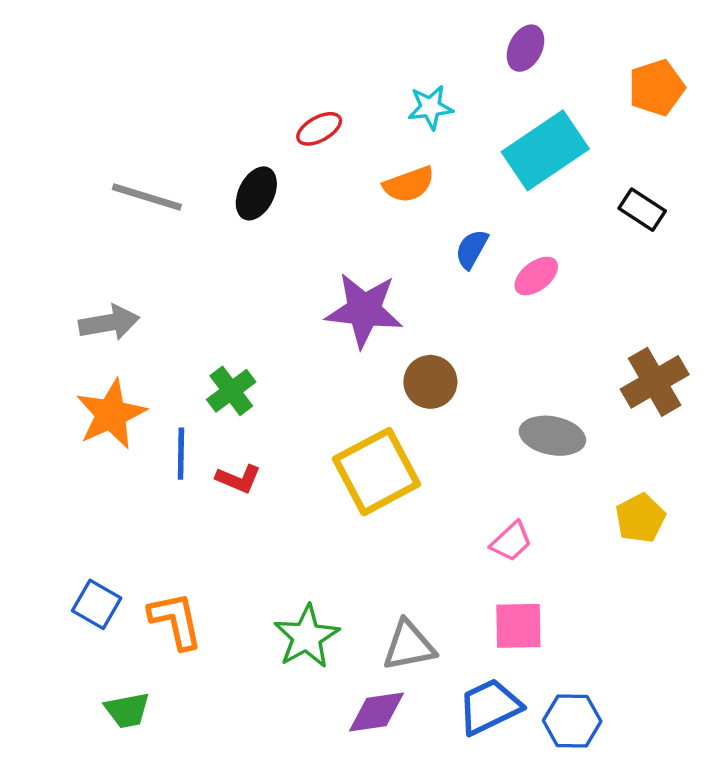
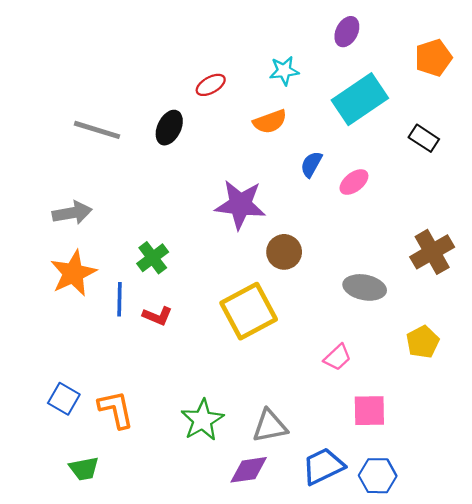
pink square: (518, 626) -> (369, 411), moved

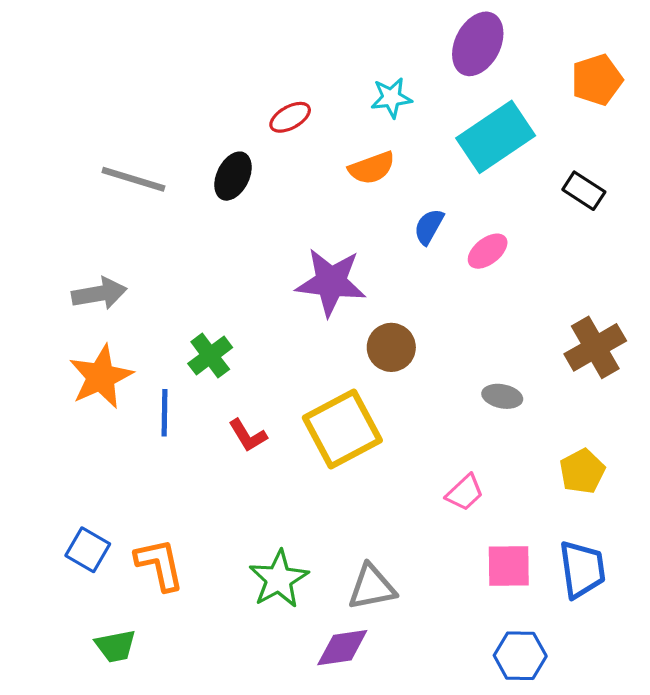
purple ellipse: (347, 32) -> (478, 44), size x1.5
gray ellipse: (365, 287) -> (502, 396), size x0.7
red L-shape: (157, 316) -> (248, 435), moved, turned 36
blue trapezoid: (323, 466) -> (582, 569), moved, turned 108

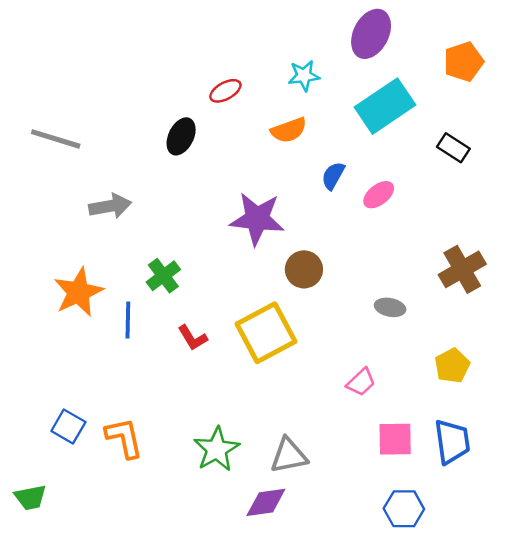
gray line: (133, 179) -> (56, 139), moved
gray arrow: (99, 294) -> (110, 206), moved
green trapezoid: (116, 646) -> (30, 497), moved

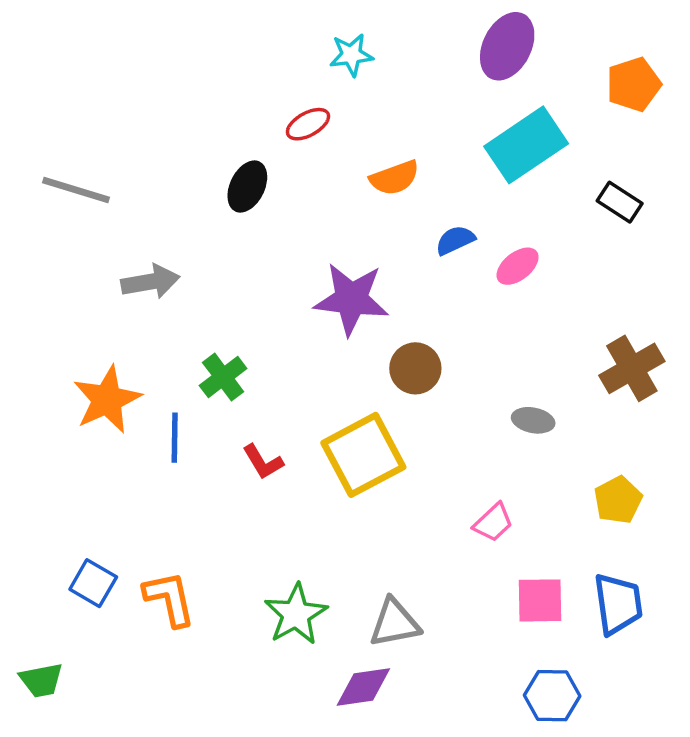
cyan star: (304, 76) -> (351, 55), moved
blue semicircle: (333, 176) -> (455, 240), turned 36

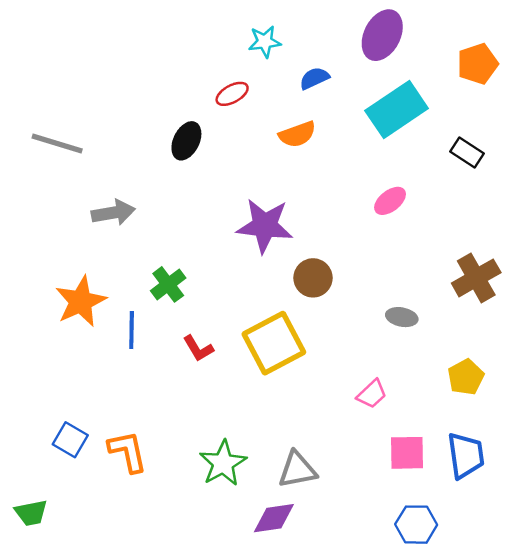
blue semicircle: (455, 240) -> (314, 78), moved

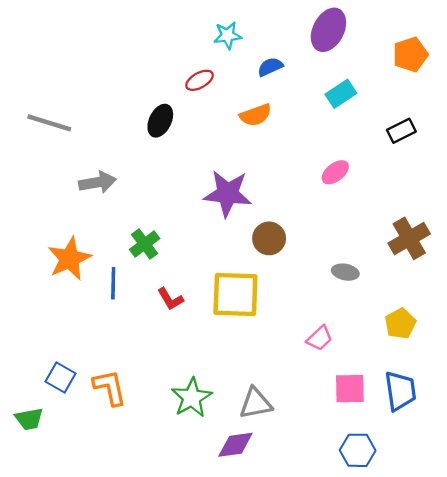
cyan rectangle: (397, 110) -> (341, 94), size x0.6
black rectangle: (467, 153) -> (401, 131), turned -60
yellow square: (274, 343) -> (235, 294), turned 30
green trapezoid: (31, 513) -> (29, 419), moved

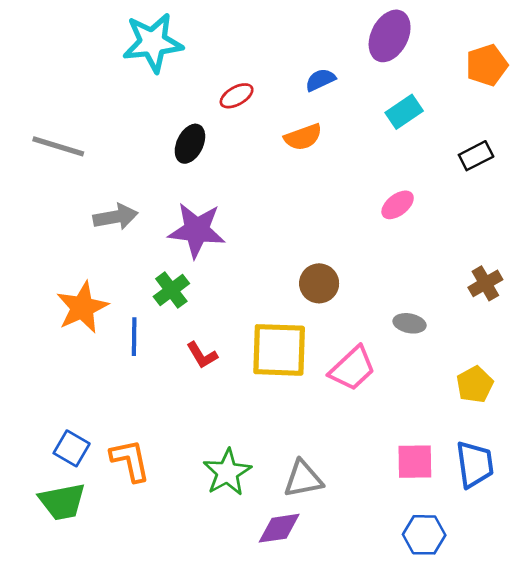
cyan star: (228, 35) -> (153, 43), moved, size x1.8
purple star: (228, 194) -> (197, 230), moved
brown cross: (409, 238) -> (485, 283), size x0.7
pink trapezoid: (320, 338) -> (352, 369), moved, size x1.5
green trapezoid: (29, 419) -> (62, 502), moved, size x1.4

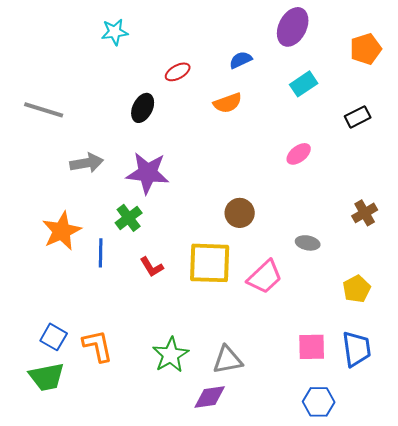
cyan star: (153, 43) -> (115, 32), size x0.6

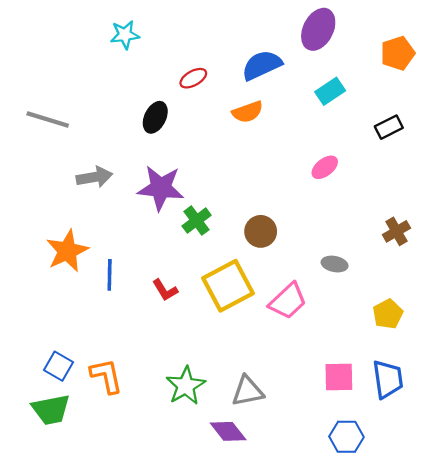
blue semicircle: (241, 60) -> (262, 65), size x1.6
green cross: (129, 218) -> (197, 221), moved
yellow square: (210, 263) -> (228, 286), turned -30
purple diamond: (210, 397) -> (228, 431), turned 60

